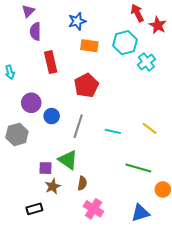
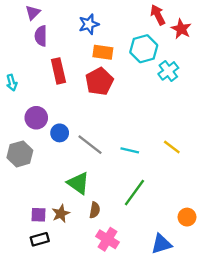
red pentagon: (86, 85) -> (99, 81), moved
gray line: (78, 126) -> (90, 145), turned -70
purple square: (46, 168) -> (39, 215), moved
green line: (138, 168) -> (134, 193), moved, turned -70

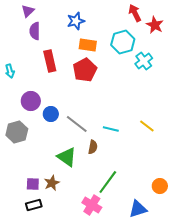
green line: (134, 193) -> (108, 182), moved
brown semicircle: (95, 210) -> (93, 147), moved

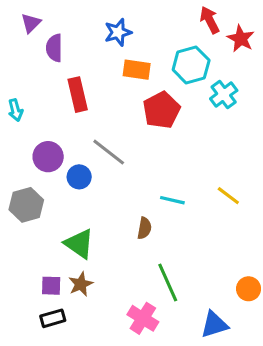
purple triangle: (28, 11) -> (31, 23), moved
red pentagon: (85, 70) -> (161, 110), moved
gray line: (77, 124) -> (109, 152), moved
green triangle: (67, 157) -> (79, 244), moved
green line: (108, 182) -> (168, 283), turned -60

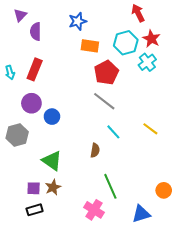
red star: (241, 39) -> (151, 39), moved
red rectangle: (78, 95) -> (35, 69), moved, turned 35
gray line: (109, 152) -> (104, 101), moved
cyan line: (172, 200) -> (113, 132), turned 35

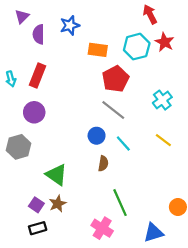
blue star: (78, 21) -> (70, 25), moved
cyan cross: (147, 62) -> (162, 100), moved
blue circle: (52, 117) -> (97, 136), moved
purple square: (34, 188) -> (36, 205), turned 32

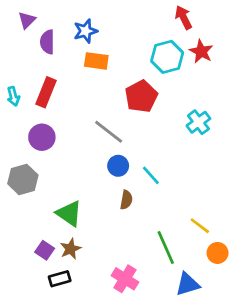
orange rectangle: (98, 50) -> (96, 61), moved
gray line: (113, 110) -> (109, 132), moved
yellow line: (163, 140) -> (200, 226), moved
green line: (120, 203) -> (166, 247), moved
black rectangle: (38, 228) -> (60, 279), moved

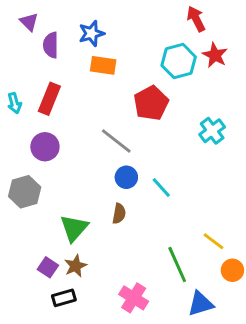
purple triangle: (27, 20) -> (29, 22), turned -30
brown semicircle: (126, 200) -> (119, 214), moved
green triangle: (69, 213) -> (74, 228), turned 36

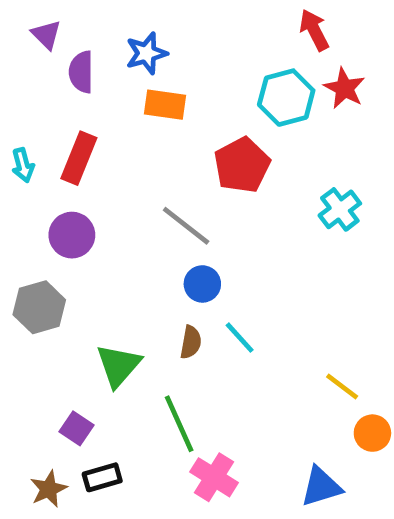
cyan line: (161, 187) -> (240, 338), moved
green line: (177, 264) -> (179, 424), moved
brown star: (75, 266) -> (49, 489), moved

